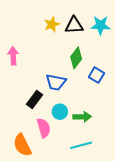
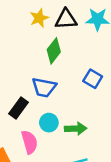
green diamond: (76, 58) -> (54, 51), moved

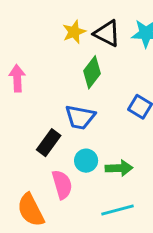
black triangle: (66, 19) -> (107, 33), turned 30

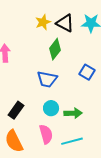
black rectangle: (49, 143) -> (16, 110), moved
pink semicircle: (62, 185) -> (46, 134), moved

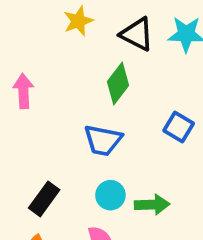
yellow star: (43, 22) -> (78, 21), moved

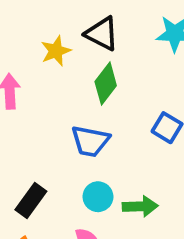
yellow star: (78, 21) -> (56, 51), moved
black triangle: (137, 34) -> (102, 34), moved

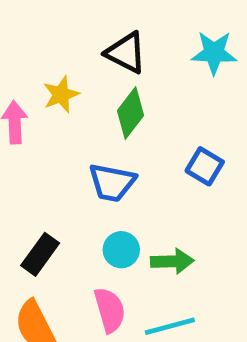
yellow star: (56, 51) -> (61, 94), moved

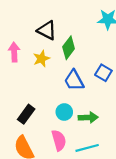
black triangle: (126, 53) -> (47, 30), moved
yellow star: (61, 94) -> (41, 59), moved
blue trapezoid: (112, 183) -> (74, 80), moved, turned 50

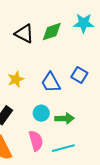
green diamond: (69, 48) -> (52, 32), moved, turned 35
yellow star: (41, 59) -> (16, 79), moved

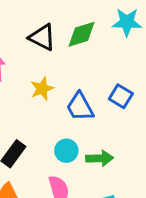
yellow star: (16, 79) -> (42, 89), moved

